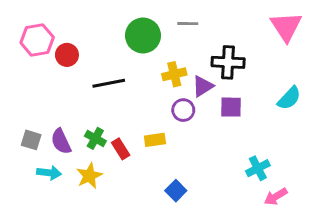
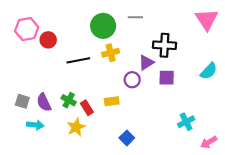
yellow cross: (174, 74) -> (111, 53), moved
yellow star: (89, 176) -> (76, 127), moved
pink arrow: (276, 197) -> (209, 142), moved

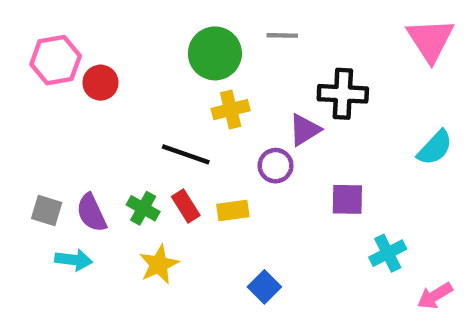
black line: (78, 60) -> (186, 154), moved, turned 30
purple square: (167, 78) -> (347, 199), moved
red rectangle: (87, 108) -> (186, 206), moved

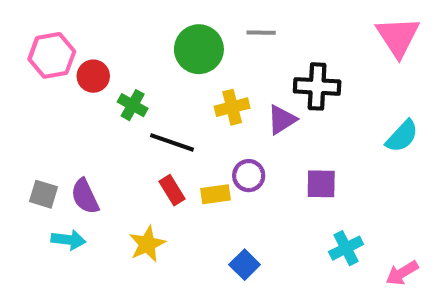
yellow cross: (231, 110) -> (232, 107), moved
purple circle: (276, 166) -> (249, 176), moved
green cross: (143, 208) -> (133, 105), moved
cyan cross: (388, 253) -> (346, 248), moved

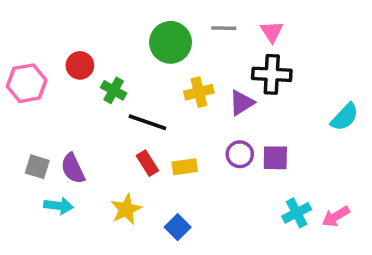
pink triangle: (398, 37) -> (272, 32), moved, size x0.6
pink hexagon: (52, 55) -> (27, 83), moved
purple circle: (249, 176) -> (240, 154), moved
blue square: (245, 265) -> (178, 227), moved
pink arrow: (402, 273) -> (336, 216), moved

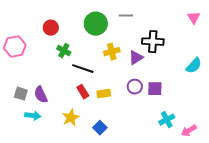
pink triangle: (272, 32) -> (194, 18), moved
red circle: (80, 65) -> (51, 28), moved
pink arrow: (336, 216) -> (189, 131), moved

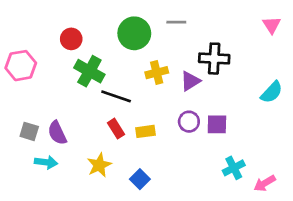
green cross: (64, 51) -> (89, 71), size x1.5

